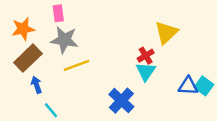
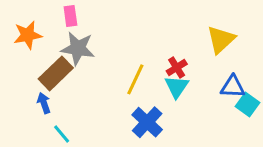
yellow triangle: (166, 33) -> (221, 40), moved
brown rectangle: (28, 58) -> (56, 73), moved
yellow line: (76, 65) -> (135, 79), moved, turned -45
blue triangle: (188, 86) -> (233, 87), moved

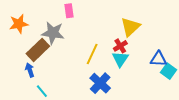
pink rectangle: (70, 16) -> (69, 11), moved
yellow triangle: (221, 40) -> (130, 27), moved

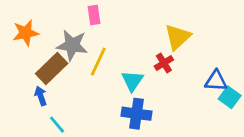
yellow line: (92, 54) -> (98, 62), moved
cyan triangle: (120, 59) -> (132, 81), moved
blue cross: (100, 83) -> (137, 114), turned -35

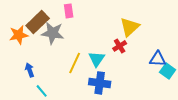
orange star: (26, 33) -> (19, 35), moved
yellow line: (98, 62) -> (75, 63), moved
brown rectangle: (52, 68) -> (38, 22), moved

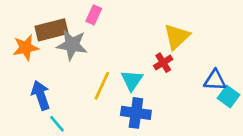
pink rectangle: (69, 11) -> (94, 15), turned 32
brown rectangle: (38, 22) -> (52, 30), turned 30
blue arrow: (30, 70) -> (41, 95), size x1.5

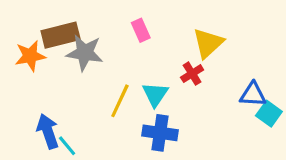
pink rectangle: (94, 15) -> (141, 30), moved, turned -48
blue arrow: (41, 95) -> (48, 131), moved

